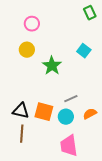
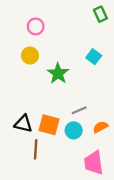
brown line: (22, 134) -> (36, 149), moved
pink trapezoid: (69, 146) -> (94, 163), moved

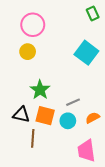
pink circle: (36, 26) -> (33, 25), size x1.5
cyan square: (94, 57) -> (86, 53), size x1.6
green star: (58, 73) -> (40, 90), moved

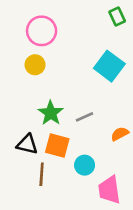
gray line: (73, 102) -> (85, 117), moved
orange semicircle: (93, 118) -> (120, 134), moved
cyan circle: (68, 121) -> (85, 165), moved

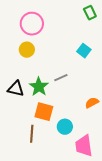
cyan square: (109, 66) -> (84, 51), size x0.6
gray line: (85, 117) -> (61, 78), moved
black triangle: (27, 144) -> (16, 89), moved

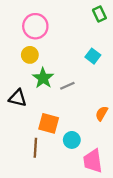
green star: (39, 87) -> (43, 78), moved
orange semicircle: (92, 103) -> (102, 113), turned -32

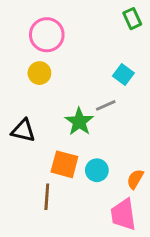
green star: (43, 78) -> (79, 122), moved
gray line: (67, 86) -> (106, 105), moved
orange semicircle: (102, 113) -> (135, 179), moved
cyan circle: (72, 140) -> (97, 170), moved

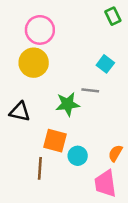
yellow circle: (39, 73) -> (34, 63), size x1.5
gray line: (106, 105) -> (90, 90), turned 30
green star: (79, 122) -> (68, 104), turned 30
cyan circle: (97, 170) -> (78, 156), moved

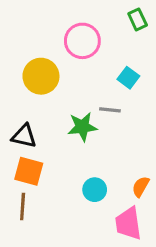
pink circle: (40, 30) -> (82, 41), moved
orange square: (55, 141) -> (29, 171), moved
brown line: (40, 168) -> (23, 207), moved

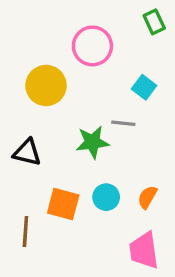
orange square: (29, 171) -> (63, 204), moved
orange semicircle: (141, 187) -> (147, 197), moved
cyan circle: (95, 190) -> (106, 197), moved

